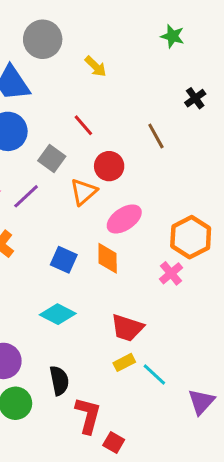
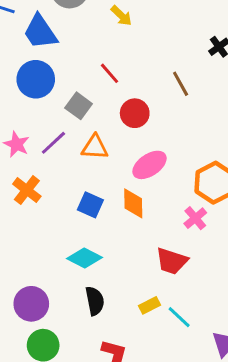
orange triangle: (83, 192) -> (95, 147), moved, turned 44
red trapezoid: (127, 328) -> (172, 261), moved
black semicircle: (59, 381) -> (95, 301), moved

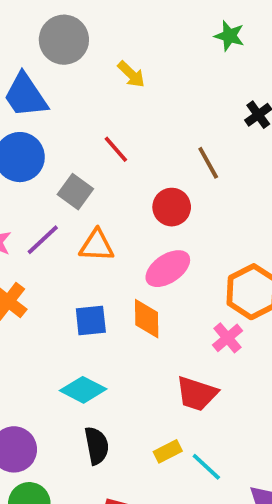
red circle: (135, 113) -> (172, 207), moved
blue square: (90, 205) -> (91, 321), turned -30

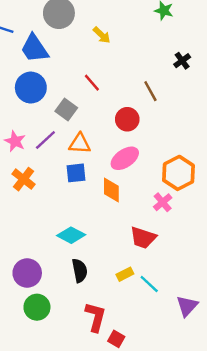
blue square: (91, 321) -> (76, 173), moved

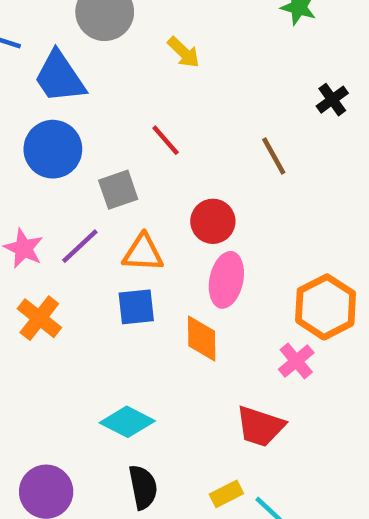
gray square: (66, 109) -> (118, 190), turned 35
red circle: (127, 119) -> (213, 221), moved
pink ellipse: (125, 158) -> (226, 280), turned -44

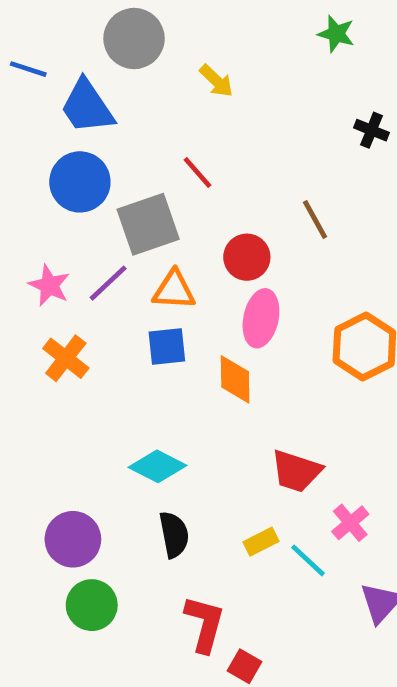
black cross: (332, 100) -> (371, 130), turned -32
brown line: (274, 156) -> (315, 220), moved
gray square: (118, 190) -> (148, 224), size x1.5
pink cross: (296, 361) -> (350, 523), moved

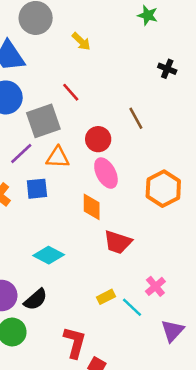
pink ellipse: (261, 318) -> (106, 173), turned -40
blue square: (167, 346) -> (37, 189), moved
red trapezoid: (296, 471) -> (118, 242), moved
black semicircle: (174, 535) -> (36, 299), moved, turned 60

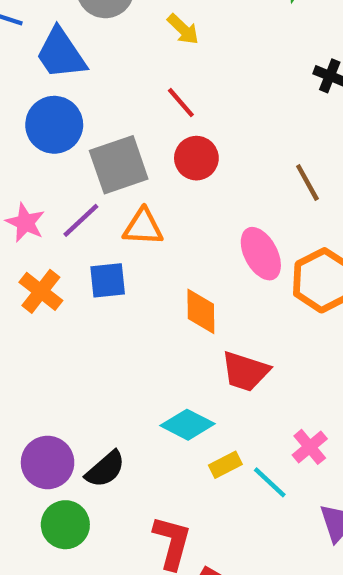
red line: (71, 92) -> (181, 103), moved
brown line: (136, 118) -> (307, 183), moved
red circle: (98, 139) -> (196, 158), moved
pink ellipse: (106, 173) -> (261, 254), moved
cyan diamond: (49, 255) -> (188, 425), moved

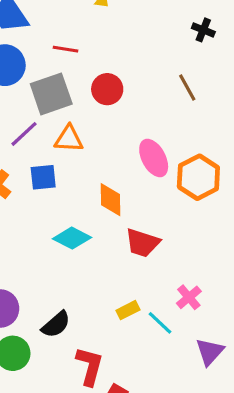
red line: (181, 103) -> (66, 49), moved, turned -40
brown line: (307, 183) -> (187, 88), moved
cyan diamond: (188, 425) -> (72, 238), moved
black semicircle: (105, 469) -> (56, 324), moved

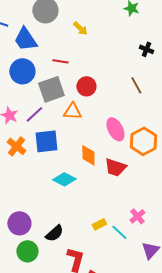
orange triangle: (69, 139) -> (72, 111), moved
blue square: (43, 177) -> (46, 141), size x1.4
red trapezoid: (142, 243) -> (115, 167), moved

